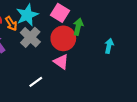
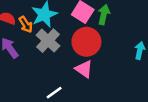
green arrow: (78, 27) -> (104, 15), moved

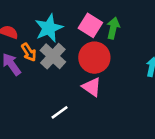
orange arrow: (26, 24) -> (29, 52), moved

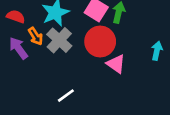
pink triangle: (92, 87) -> (116, 64), moved

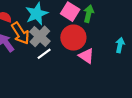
orange arrow: (36, 36) -> (20, 33), size x1.5
white line: (66, 96) -> (44, 54), moved

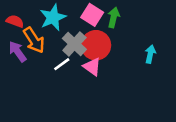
gray cross: (40, 36) -> (74, 44), moved
pink triangle: (86, 56) -> (92, 67), moved

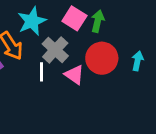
red circle: (96, 45) -> (102, 58), moved
white line: (62, 64) -> (41, 72), turned -54

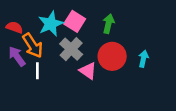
pink square: (74, 18) -> (75, 21), moved
white line: (41, 72) -> (37, 71), moved

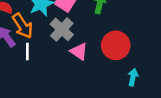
red circle: (112, 56) -> (116, 45), moved
cyan arrow: (143, 59) -> (133, 77), moved

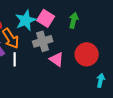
gray cross: (62, 29) -> (43, 41), turned 30

